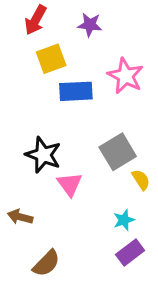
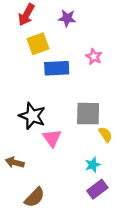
pink star: (125, 76) -> (94, 57), size x0.6
gray square: (118, 152) -> (88, 114), turned 32

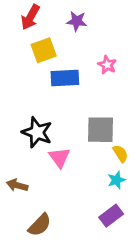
cyan star: (93, 165) -> (116, 180), moved

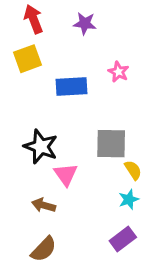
red arrow: (30, 17) -> (33, 19), turned 130
yellow square: (44, 50) -> (28, 59), moved
brown arrow: (17, 185) -> (44, 205), moved

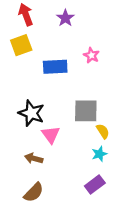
purple star: (85, 23) -> (65, 18), turned 30

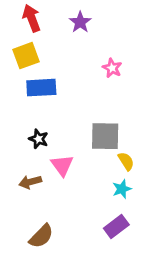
blue rectangle: (55, 67) -> (41, 88), moved
black star: (31, 113) -> (38, 139), size x0.6
brown arrow: (34, 158) -> (30, 182), moved, turned -30

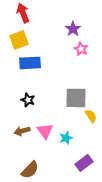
purple star: (80, 22) -> (73, 29), moved
pink triangle: (62, 165) -> (45, 131), moved
cyan star: (122, 189) -> (66, 138), moved

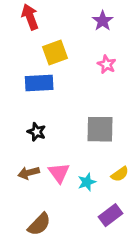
purple star: (73, 29) -> (103, 21), moved
yellow square: (19, 40) -> (55, 53), moved
yellow semicircle: (91, 116) -> (120, 174), moved, turned 88

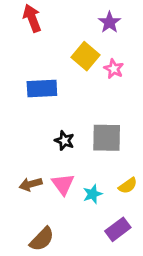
yellow square: (55, 53) -> (86, 56), moved, turned -30
black star: (37, 132) -> (64, 141), moved

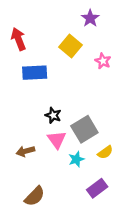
red arrow: (32, 18) -> (19, 39), moved
pink star: (114, 69) -> (103, 61), moved
gray square: (107, 138) -> (84, 129), moved, turned -32
pink triangle: (63, 184) -> (57, 140), moved

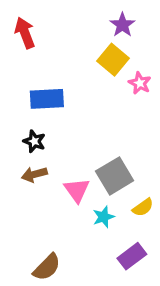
red arrow: (19, 39) -> (25, 33), moved
yellow square: (71, 46) -> (113, 60), moved
black star: (53, 115) -> (34, 141), moved
brown arrow: (25, 151) -> (34, 174), moved

